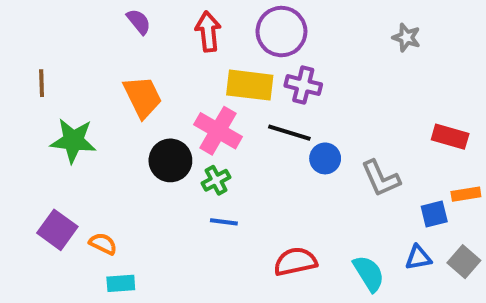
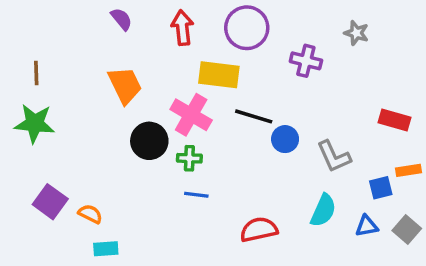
purple cross: (303, 85) -> (306, 61), moved
green star: (73, 141) -> (35, 123), moved
green cross: (216, 180) -> (189, 158), turned 30
cyan semicircle: (369, 273) -> (323, 210), moved, turned 56

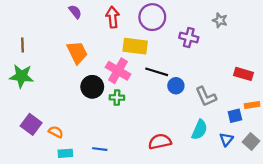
blue line: (196, 195) -> (100, 149), moved
blue triangle: (367, 226) -> (226, 139), turned -40

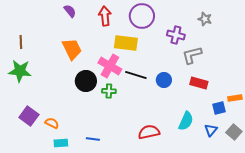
black line: (157, 72) -> (136, 75), moved
red rectangle: (243, 74) -> (199, 83), moved
gray L-shape: (206, 96) -> (192, 55), moved, turned 100

